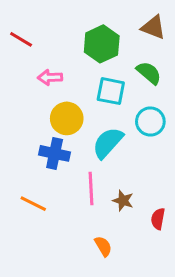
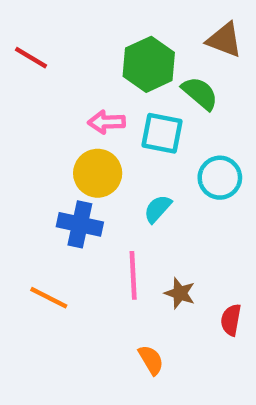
green semicircle: (149, 73) -> (200, 93), moved
pink arrow: (50, 77) -> (107, 122), moved
cyan semicircle: (108, 143) -> (158, 209), size x0.6

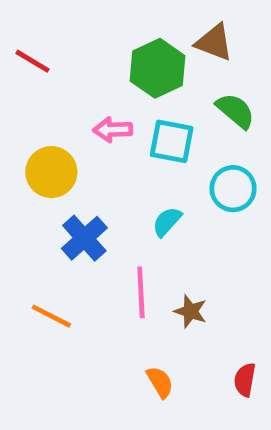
brown triangle: (224, 40) -> (214, 42), moved
green semicircle: (200, 93) -> (235, 111), moved
yellow circle: (98, 173) -> (51, 172), moved
blue cross: (80, 224) -> (84, 238), turned 36
red semicircle: (231, 320) -> (245, 380), moved

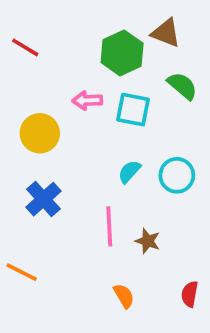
cyan circle: (233, 189) -> (177, 175), moved
blue cross: (84, 238) -> (43, 199), moved
orange line: (51, 316) -> (22, 272), moved

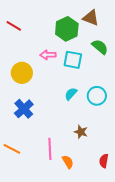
pink line: (109, 226) -> (50, 149), moved

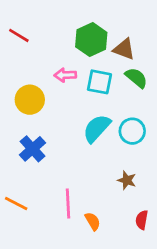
brown triangle: (91, 18) -> (124, 49), moved
green semicircle: (100, 47) -> (136, 78), moved
cyan semicircle: (71, 94) -> (97, 128), size x1.6
brown star: (81, 132) -> (127, 180), moved

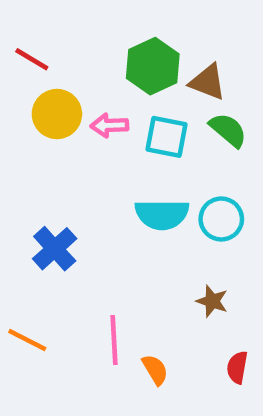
yellow circle: (30, 100) -> (57, 114), moved
cyan semicircle: (97, 128) -> (162, 214), turned -132

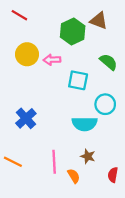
red line: (32, 59) -> (19, 15), moved
brown triangle: (208, 82) -> (99, 21), moved
cyan square: (166, 137) -> (78, 80), moved
cyan semicircle: (162, 214) -> (85, 124), moved
brown star: (212, 301) -> (88, 156), moved

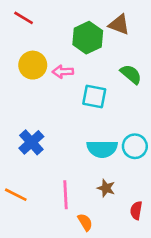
cyan circle: (105, 104) -> (135, 146), moved
orange semicircle: (74, 176) -> (85, 222), moved

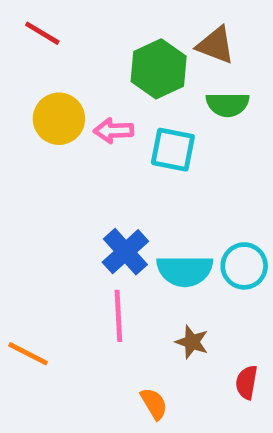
green semicircle: (131, 74) -> (228, 104), moved, turned 140
cyan square: (94, 97) -> (173, 150), moved
blue cross: (31, 142) -> (125, 252), moved
pink line: (65, 195) -> (118, 316), moved

